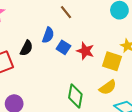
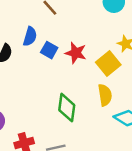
yellow square: (112, 61) -> (108, 63), turned 36
yellow semicircle: (108, 87) -> (105, 95), turned -60

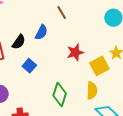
blue square: (49, 50) -> (29, 66), moved
red star: (76, 53) -> (75, 52), turned 30

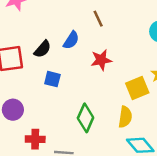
red star: (75, 52) -> (101, 60), moved
blue square: (29, 66) -> (52, 79), turned -32

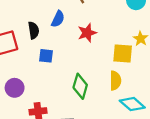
black semicircle: (43, 49) -> (34, 30), turned -42
yellow square: (137, 88) -> (123, 53), turned 35

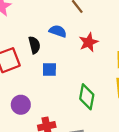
blue semicircle: (58, 19) -> (58, 31), turned -91

